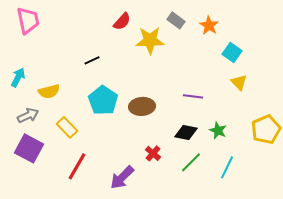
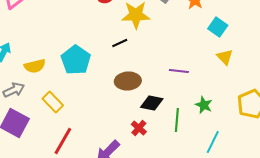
black line: (92, 60) -> (120, 43), moved
cyan pentagon: (103, 100) -> (76, 60), moved
black diamond: (186, 132) -> (152, 103), moved
green line: (191, 162) -> (177, 120), moved, turned -40

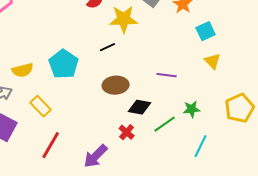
cyan square: (218, 27) -> (206, 31), turned 30
green star: (204, 105) -> (192, 109), turned -30
green line: (177, 120) -> (165, 124), turned 50

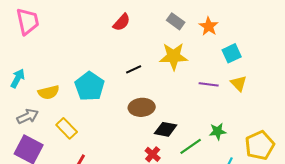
yellow star: (124, 19) -> (174, 56), moved
purple line: (167, 75) -> (209, 84), moved
yellow pentagon: (240, 108) -> (260, 145), moved

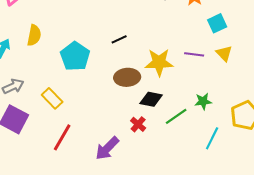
yellow star: (174, 56) -> (159, 62), moved
yellow semicircle: (49, 92) -> (34, 35), moved, turned -65

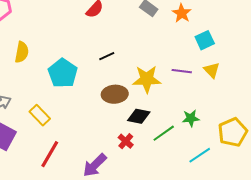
cyan line: (212, 138) -> (200, 155), turned 30

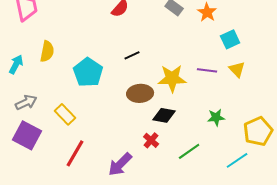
green line: (164, 133) -> (189, 151), moved
cyan line: (200, 155) -> (237, 160), moved

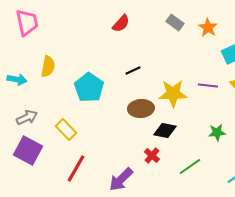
cyan arrow: (16, 64) -> (17, 79), turned 72

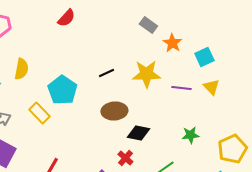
red semicircle: (121, 23) -> (66, 18), moved
orange star: (208, 27) -> (172, 43), moved
yellow star: (173, 93) -> (146, 74), moved
yellow rectangle: (66, 129) -> (39, 113), moved

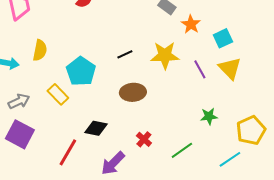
yellow triangle: (211, 87) -> (230, 68), size x1.4
purple line: (181, 88) -> (200, 69), turned 54
black diamond: (138, 133) -> (96, 128), moved

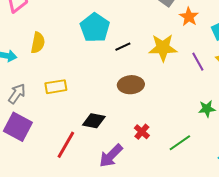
cyan pentagon: (81, 71) -> (95, 28), moved
yellow rectangle: (58, 94) -> (56, 87), turned -55
gray arrow: (19, 101) -> (17, 94), turned -30

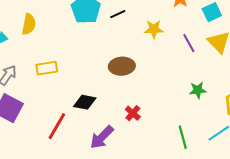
black line: (123, 47) -> (118, 14), moved
yellow star: (163, 48) -> (154, 29), size x0.7
green line: (180, 143) -> (183, 137), moved, turned -70

